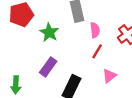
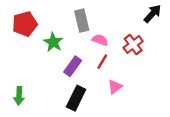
pink semicircle: (95, 30) -> (100, 40), turned -64
purple rectangle: (48, 67) -> (73, 66), moved

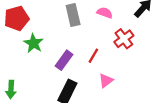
pink semicircle: (100, 40) -> (105, 13), moved
green star: (53, 42) -> (34, 43), moved

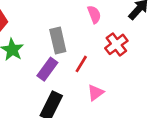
pink semicircle: (105, 13) -> (94, 14), turned 49
gray rectangle: (73, 15) -> (58, 41), moved

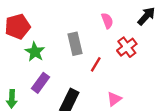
purple rectangle: (47, 69) -> (41, 83), moved
pink triangle: (96, 93) -> (114, 99), moved

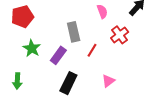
green star: (35, 52) -> (32, 48), moved
purple rectangle: (41, 83) -> (58, 55), moved

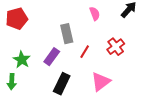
red cross: (120, 35) -> (116, 47), moved
green star: (32, 48) -> (22, 60), moved
pink triangle: (108, 81) -> (101, 82), size x1.5

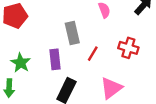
red cross: (116, 47) -> (128, 48), turned -36
purple rectangle: (52, 57) -> (55, 59), turned -42

